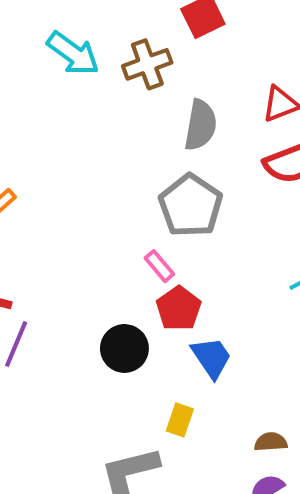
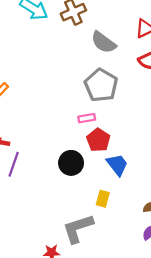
gray semicircle: (200, 125) -> (104, 42), turned 120
pink rectangle: (159, 266) -> (87, 118), turned -56

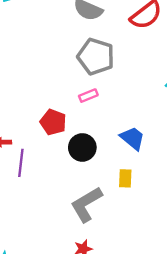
red pentagon: (98, 140) -> (53, 122), moved
gray L-shape: (78, 228) -> (86, 204), moved

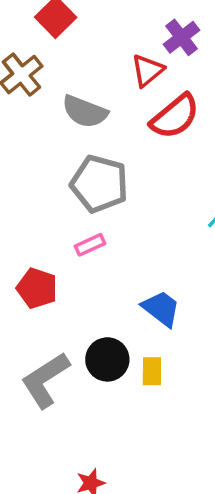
black circle: (82, 147) -> (107, 359), moved
gray L-shape: (86, 204) -> (45, 380), moved

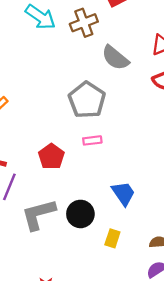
gray pentagon: (99, 184) -> (87, 100), moved
yellow rectangle: (152, 371) -> (112, 238), moved

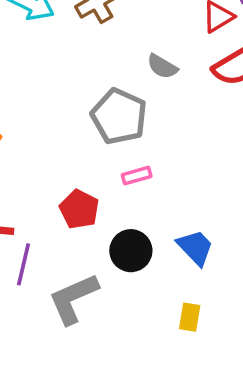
gray semicircle: (115, 58) -> (162, 67), moved, size x0.7
black circle: (80, 214) -> (131, 251), moved

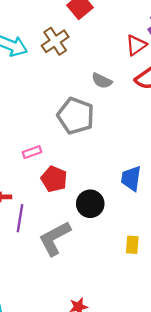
pink rectangle: (137, 176) -> (32, 152), moved
blue trapezoid: (195, 247) -> (131, 178), moved, turned -124

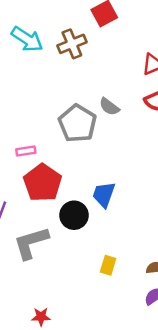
gray semicircle: (102, 81) -> (109, 107), moved
blue trapezoid: (131, 178) -> (104, 195), moved
red pentagon: (54, 179) -> (43, 183), size x1.4

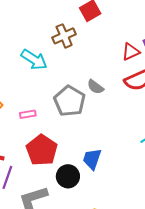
cyan arrow: (27, 39) -> (34, 60), moved
pink rectangle: (26, 151) -> (28, 114), moved

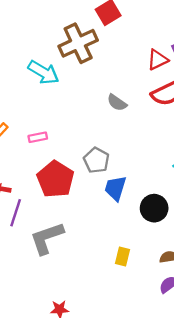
brown cross: (64, 36) -> (78, 43), size x1.4
gray pentagon: (70, 101) -> (96, 160), moved, size x0.7
black circle: (68, 176) -> (154, 208), moved

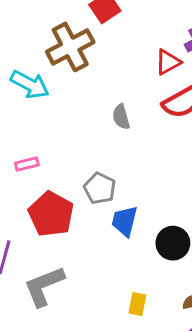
gray semicircle: (117, 103) -> (121, 117), turned 42

